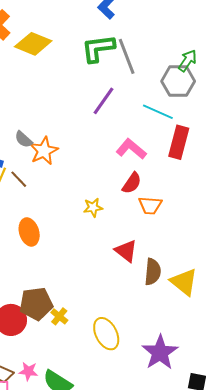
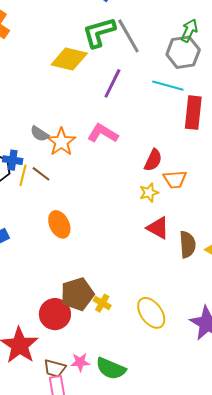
yellow diamond: (33, 44) -> (69, 59), moved
pink L-shape: (131, 149) -> (103, 133), moved
yellow star: (93, 207) -> (149, 193), moved

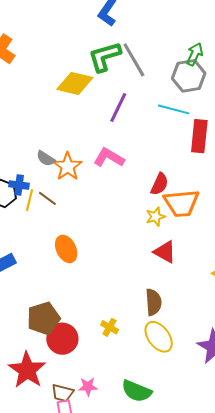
orange trapezoid: (175, 179) -> (181, 203), size x1.5
brown semicircle: (188, 245) -> (153, 302), moved
brown pentagon: (77, 294) -> (43, 318), moved
green semicircle: (111, 369) -> (137, 391), moved

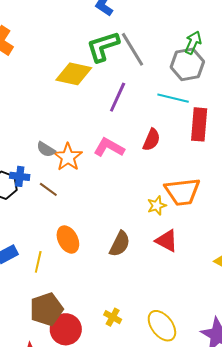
red semicircle: (160, 184) -> (151, 140), moved
yellow line: (29, 200) -> (38, 262), moved
brown semicircle: (153, 302) -> (120, 244), moved, turned 32

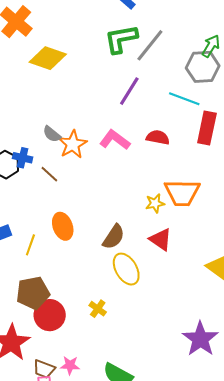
gray line: (132, 49) -> (150, 45), turned 63
yellow diamond: (74, 74) -> (48, 58), moved
red semicircle: (151, 140) -> (158, 137), turned -110
yellow ellipse: (162, 326) -> (126, 269), moved

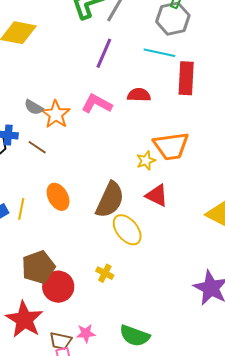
brown semicircle: (114, 237) -> (110, 200), size x1.4
yellow line: (30, 245) -> (21, 209), moved

